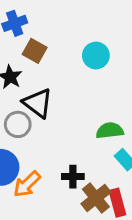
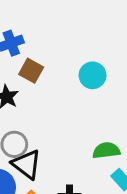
black triangle: (38, 103) -> (27, 164), moved

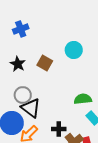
brown square: (31, 71) -> (45, 63), moved

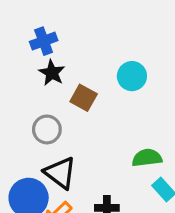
black star: (18, 64) -> (52, 73), moved
gray circle: (23, 95) -> (47, 129), moved

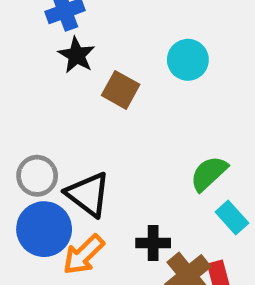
gray circle: (47, 129) -> (37, 176), moved
green semicircle: (147, 158) -> (209, 173), turned -36

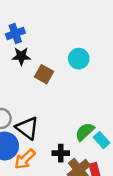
black star: (77, 55) -> (21, 56), turned -30
green semicircle: (209, 173) -> (85, 132), moved

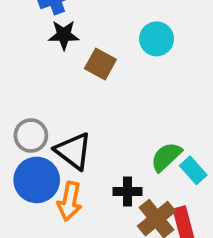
orange arrow: (25, 159) -> (70, 201), turned -35

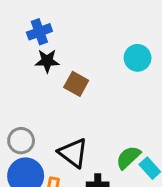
cyan circle: (157, 39) -> (138, 58), moved
black triangle: (73, 151) -> (73, 153), moved

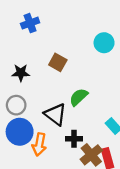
black star: (47, 61) -> (21, 73), moved
green semicircle: (128, 157) -> (79, 97), moved

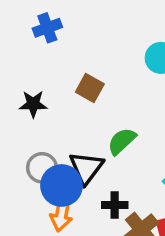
gray circle: (16, 105) -> (42, 168), moved
black triangle: (55, 114) -> (86, 168), turned 30
blue circle: (20, 132) -> (62, 185), moved

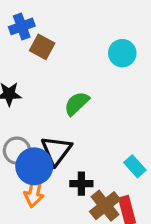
brown square: (90, 88) -> (42, 47), moved
green semicircle: (122, 141) -> (77, 103), moved

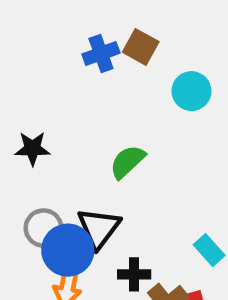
blue cross: (22, 26) -> (101, 54), moved
brown square: (42, 47) -> (141, 47), moved

